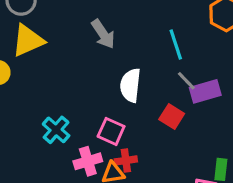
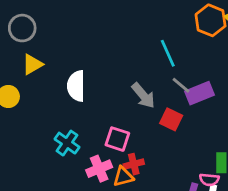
gray arrow: (103, 34) -> (143, 95), moved
yellow triangle: (28, 41) -> (32, 64), size x0.7
white semicircle: (130, 85) -> (76, 86), moved

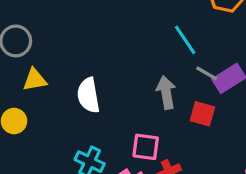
yellow triangle: (32, 64) -> (35, 80), turned 30
gray arrow: (143, 95) -> (166, 92), turned -140

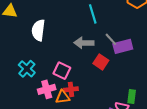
cyan line: (185, 40) -> (93, 14), moved
gray arrow: (166, 92) -> (84, 43), turned -96

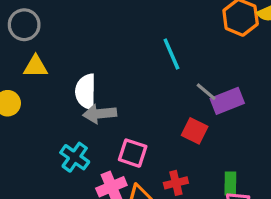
gray arrow: (84, 43) -> (100, 114), moved
red cross: (71, 89) -> (176, 183), moved
green rectangle: (132, 96) -> (230, 184), moved

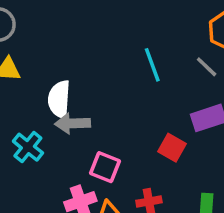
gray line: (206, 92) -> (207, 67), moved
cyan cross: (75, 157) -> (28, 147), moved

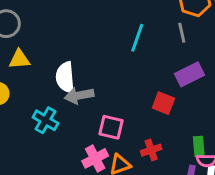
cyan line: (152, 65) -> (137, 38), turned 48
gray line: (207, 67) -> (182, 33), turned 42

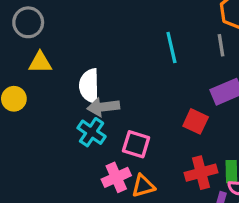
cyan line: (137, 38) -> (171, 47), turned -36
cyan cross: (45, 120) -> (92, 132), moved
red cross: (151, 150) -> (201, 173), moved, size x1.4

